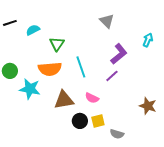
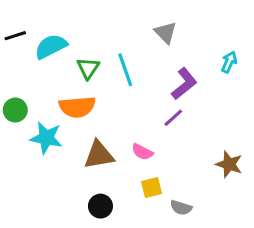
cyan semicircle: (33, 30) -> (51, 46), size x1.5
cyan line: (81, 67) -> (125, 70), moved
black circle: (80, 121) -> (100, 206), moved

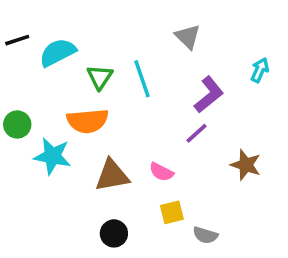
brown star: (229, 164) -> (246, 165), moved

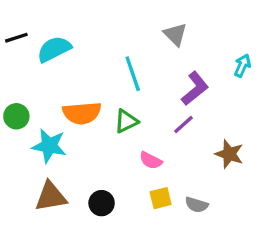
green triangle: (100, 77) -> (126, 121), moved, turned 30
brown triangle: (112, 175) -> (51, 197), moved
black circle: (114, 233) -> (102, 203), moved
gray semicircle: (205, 235) -> (197, 205), moved

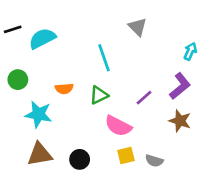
purple L-shape: (195, 88) -> (180, 86), moved
orange semicircle: (82, 113) -> (64, 89), size x0.6
green circle: (16, 116) -> (18, 80), moved
pink semicircle: (151, 161) -> (118, 126), size x1.5

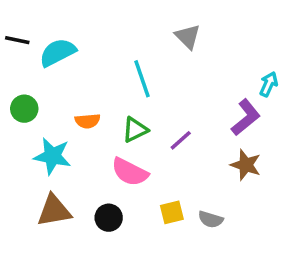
black line: (13, 29) -> (17, 40), turned 30
cyan arrow: (190, 51) -> (269, 84), moved
purple line: (144, 98) -> (181, 140), moved
pink semicircle: (118, 126) -> (130, 172), moved

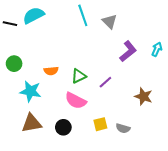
cyan semicircle: (58, 52) -> (34, 15), moved
cyan line: (142, 79) -> (83, 15), moved
purple L-shape: (246, 117) -> (128, 51), moved

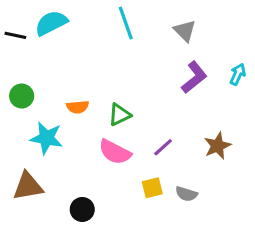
gray triangle: (110, 22) -> (185, 31), moved
purple line: (105, 82) -> (163, 147), moved
brown star: (143, 96) -> (217, 146), turned 30
brown triangle: (31, 123) -> (28, 186), moved
black circle: (63, 127) -> (82, 209), moved

